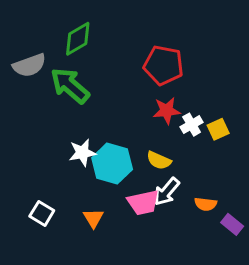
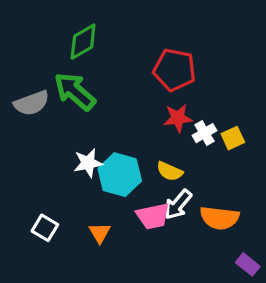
gray semicircle: (29, 65) -> (32, 103), moved
orange semicircle: (206, 204) -> (219, 218), size x1.6
purple rectangle: (232, 224) -> (248, 264), moved

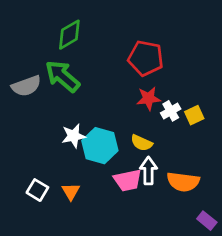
white arrow: (178, 205) -> (148, 171), turned 140
orange triangle: (100, 233) -> (71, 191), moved

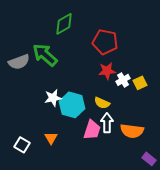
green diamond: (69, 35) -> (64, 24), moved
pink trapezoid: (128, 180) -> (92, 130), turned -60
white square: (37, 190) -> (22, 145), moved

